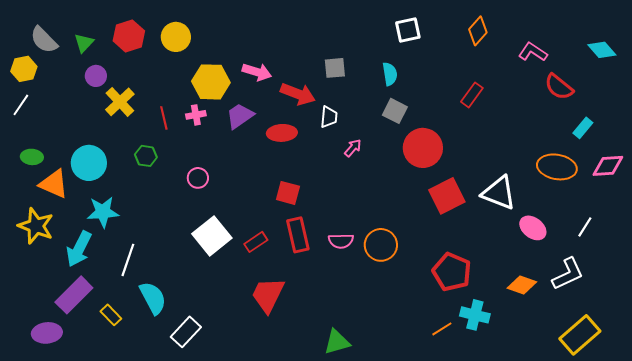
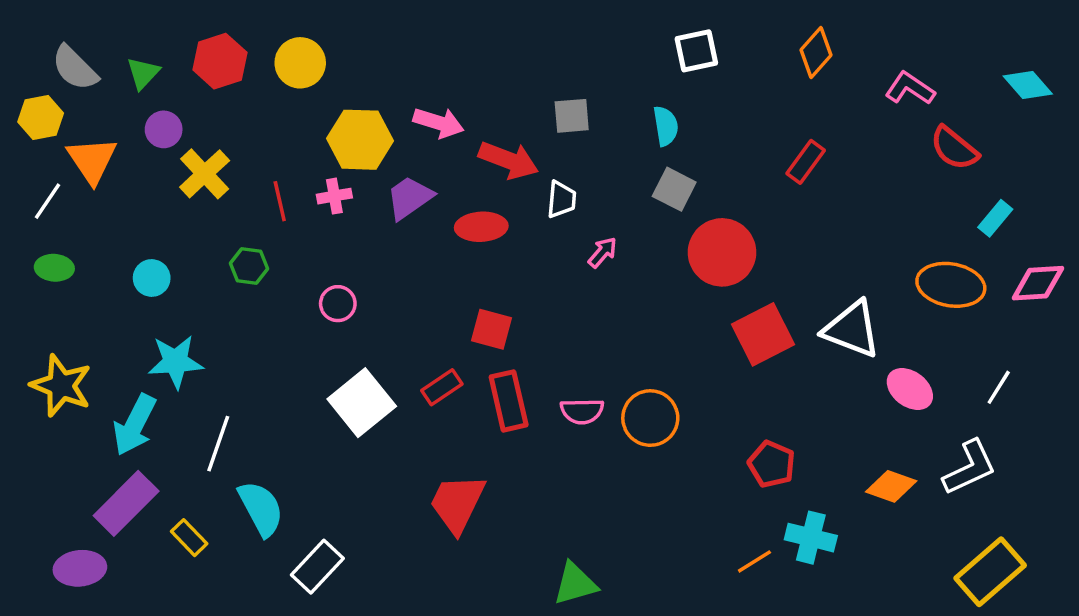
white line: (21, 105) -> (47, 201), moved
cyan circle: (89, 163) -> (152, 278), size x0.6
orange triangle: (54, 184) -> (92, 160), moved, turned 32
red rectangle: (256, 242) -> (442, 387), moved
red pentagon: (452, 272) -> (772, 464), size x0.7

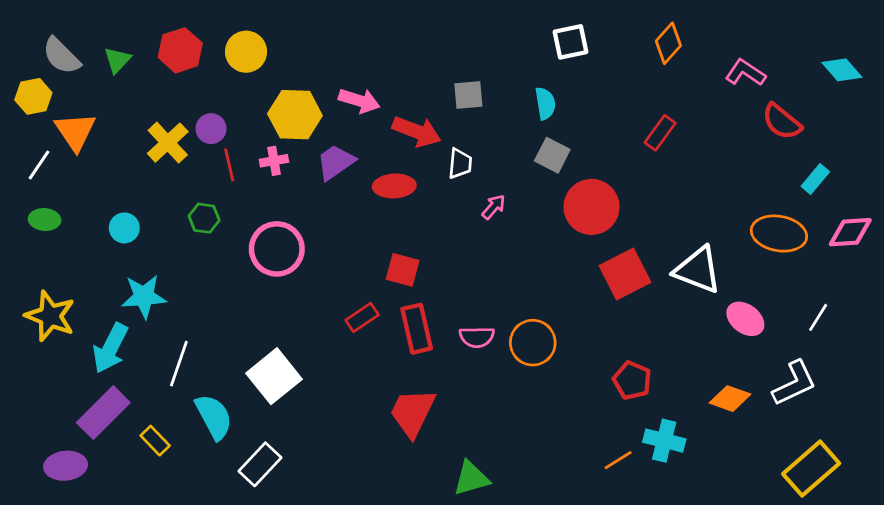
purple circle: (164, 129) -> (211, 129), moved
pink circle: (338, 304) -> (277, 249), size x1.8
white square: (362, 403) -> (274, 376), moved
red trapezoid: (457, 503) -> (412, 413), moved

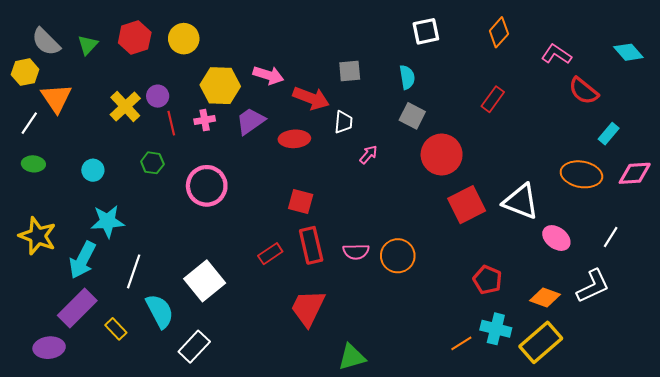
red rectangle: (362, 317) -> (270, 254), moved
red pentagon: (632, 380) -> (488, 280), moved
yellow rectangle: (811, 469) -> (541, 342), moved

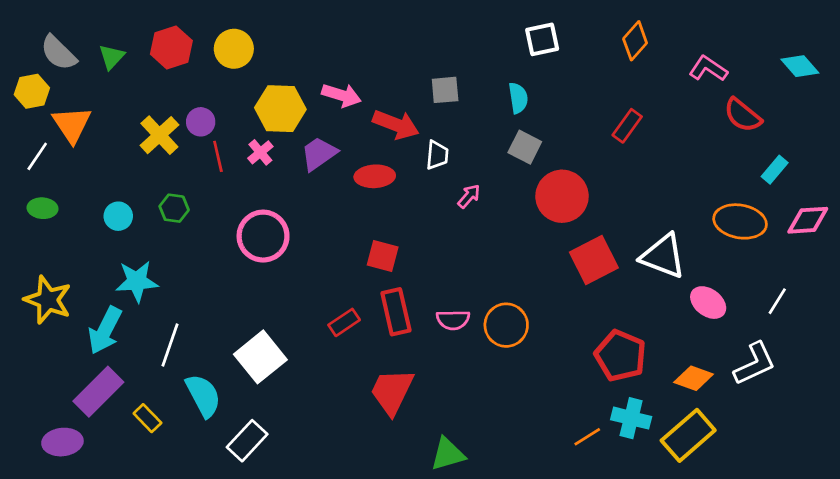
pink cross: (205, 120) -> (260, 152), turned -30
green hexagon: (152, 163) -> (174, 208), moved
red pentagon: (488, 280) -> (620, 356), size x1.4

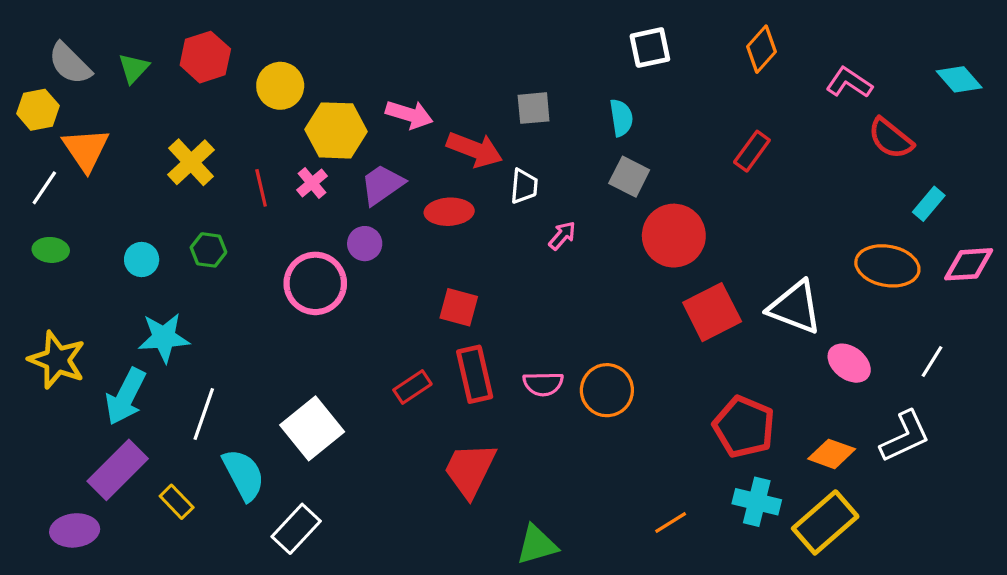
yellow circle: (234, 49) -> (280, 86), moved
purple circle: (201, 122) -> (365, 244), moved
orange line: (587, 437) -> (671, 522), moved

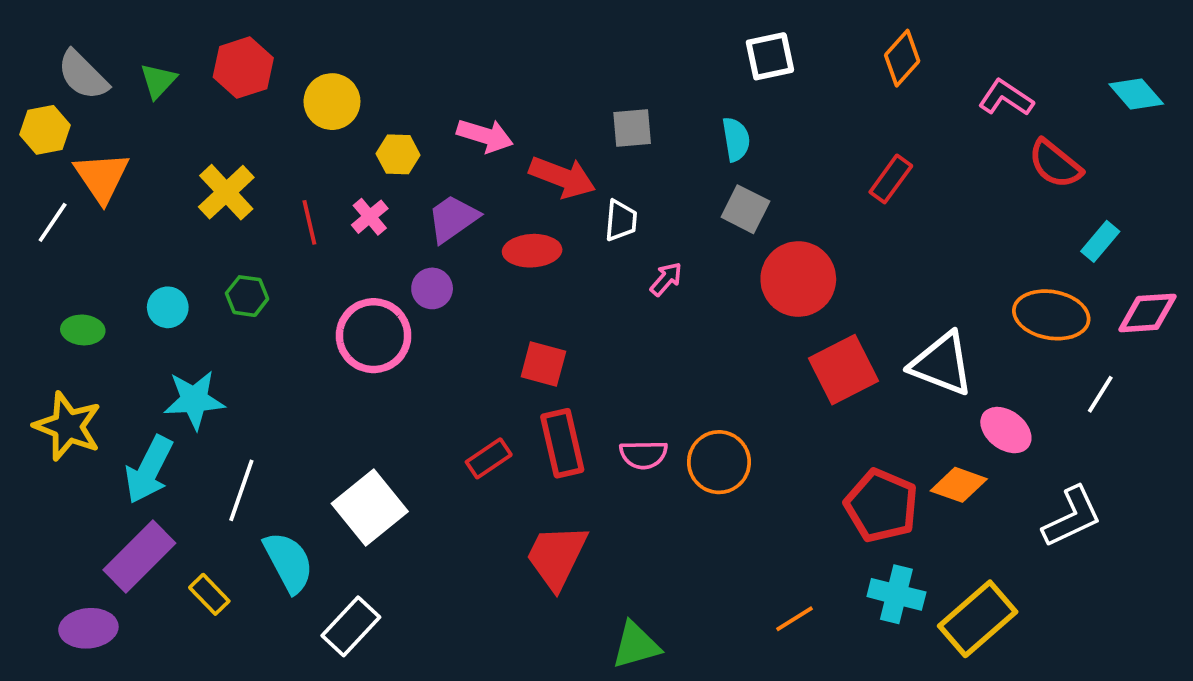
yellow hexagon: (336, 130) -> (398, 154), size x0.6
green ellipse: (51, 250) -> (83, 330), moved
white line: (932, 361) -> (1100, 394), moved
orange diamond: (832, 454) -> (959, 485), moved

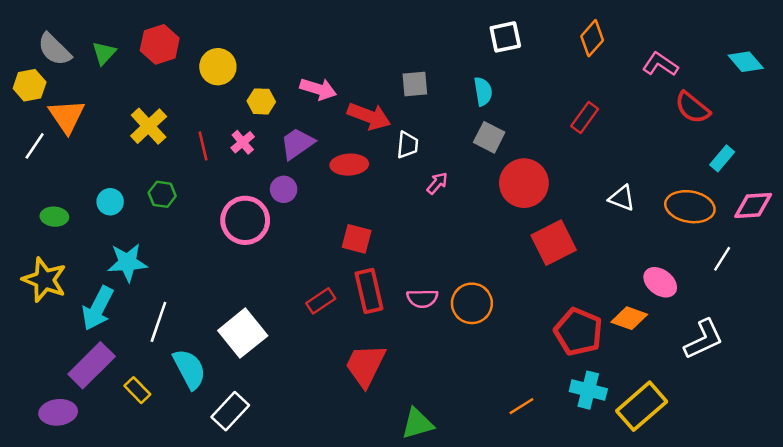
white triangle: (942, 364) -> (622, 198), moved, size x0.6

